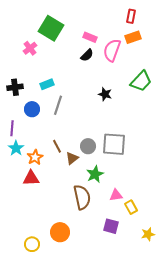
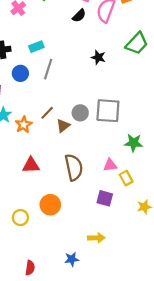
brown line: (57, 146) -> (47, 113), turned 72
green star: (95, 174) -> (134, 143), moved, turned 30
red triangle: (31, 178) -> (31, 165), moved

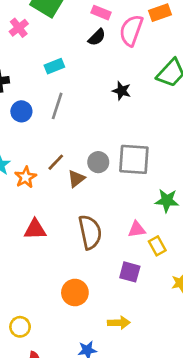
cyan rectangle: (36, 47) -> (54, 66), moved
orange circle: (50, 205) -> (75, 293), moved
yellow circle: (20, 218) -> (20, 327), moved

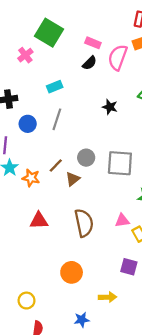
gray circle: (98, 162) -> (86, 158), moved
orange star: (26, 177) -> (31, 178), turned -30
purple square: (130, 272) -> (129, 267), moved

